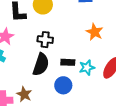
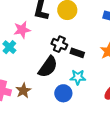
black rectangle: (68, 62) -> (77, 53), moved
cyan star: (87, 68) -> (78, 77), moved

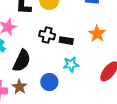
black semicircle: (48, 67) -> (22, 61), moved
blue circle: (63, 93) -> (49, 82), moved

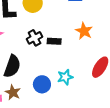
black cross: (47, 35) -> (35, 38), turned -35
cyan star: (71, 64) -> (65, 77), moved

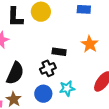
black cross: (35, 38) -> (48, 68), moved

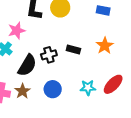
black cross: (48, 68) -> (49, 55), moved
cyan star: (67, 88) -> (88, 88), moved

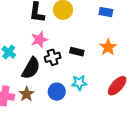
pink star: (17, 31) -> (39, 40), moved
cyan star: (88, 88) -> (79, 83), moved

